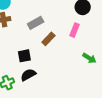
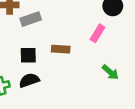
gray rectangle: (36, 23) -> (31, 19), moved
brown rectangle: (48, 39) -> (61, 49), moved, turned 40

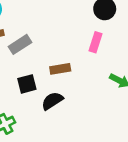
black semicircle: (29, 80) -> (52, 101), moved

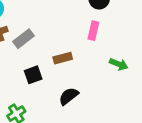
black semicircle: (52, 101) -> (69, 96), moved

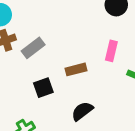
pink rectangle: (93, 31) -> (111, 51), moved

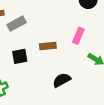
black semicircle: (82, 111) -> (62, 80), moved

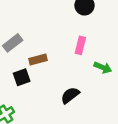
brown rectangle: (48, 46) -> (38, 59), moved

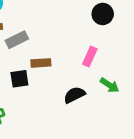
black semicircle: (70, 95) -> (74, 95), moved

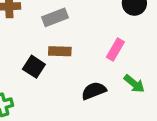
gray rectangle: (17, 40) -> (55, 17), moved
black square: (19, 79) -> (34, 67), turned 36

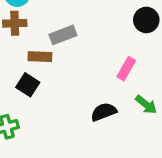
brown rectangle: (60, 51) -> (40, 57), moved
black square: (34, 67) -> (28, 85), moved

